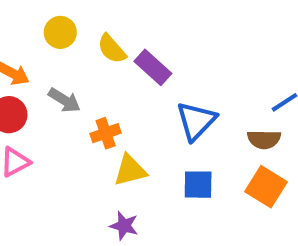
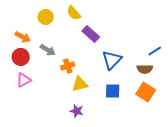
yellow semicircle: (112, 49) -> (74, 13), moved

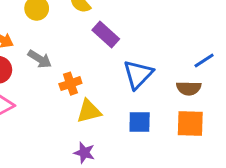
orange square: (146, 92) -> (190, 124), turned -30

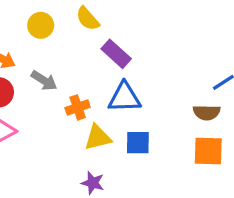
blue triangle: (138, 74) -> (124, 97), moved, turned 44
blue square: (140, 122) -> (138, 143), moved

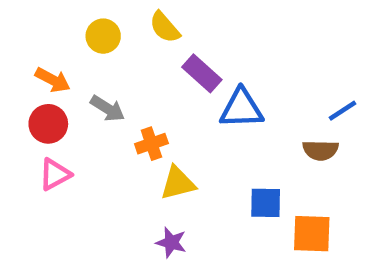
blue triangle: (124, 97) -> (241, 108), moved
blue square: (138, 143) -> (266, 203), moved
orange square: (208, 151) -> (312, 234), moved

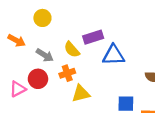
yellow semicircle: (165, 27) -> (72, 50), moved
purple rectangle: (202, 73) -> (93, 37), turned -60
red circle: (48, 124) -> (38, 79), moved

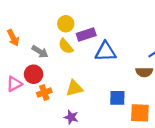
yellow circle: (42, 18) -> (66, 24), moved
orange arrow: (17, 41) -> (13, 38), turned 35
orange cross: (67, 73) -> (44, 92), moved

